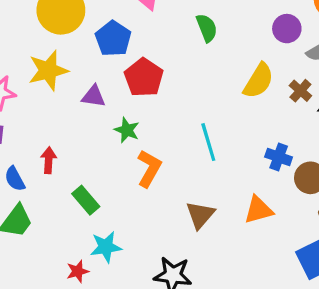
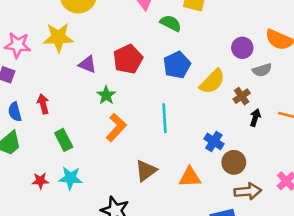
green semicircle: (207, 28) -> (171, 23), moved, turned -55
blue pentagon: (113, 39) -> (177, 65), moved
red arrow: (49, 160) -> (43, 104), turned -30
red star: (78, 271) -> (40, 181), moved

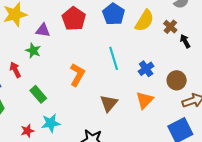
green star: (106, 95) -> (33, 51), moved
black arrow: (255, 118) -> (185, 41), turned -32
blue cross: (214, 141) -> (146, 69), moved, turned 35
orange triangle: (190, 177) -> (145, 100), turned -30

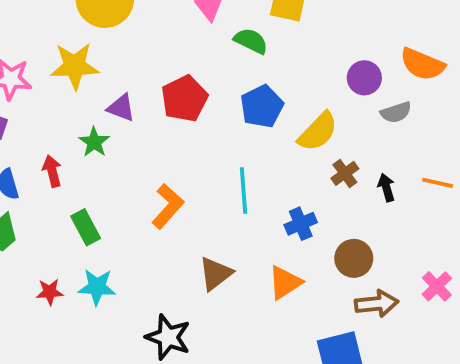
brown cross: (170, 27) -> (345, 173), moved

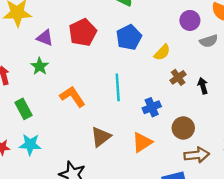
yellow semicircle: (318, 132) -> (162, 52), size x0.7
green star: (94, 142) -> (40, 66), moved
orange L-shape: (168, 206) -> (72, 97), turned -76

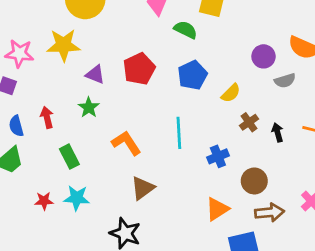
brown triangle: (101, 137) -> (143, 188), moved
orange triangle: (142, 142) -> (217, 209), moved

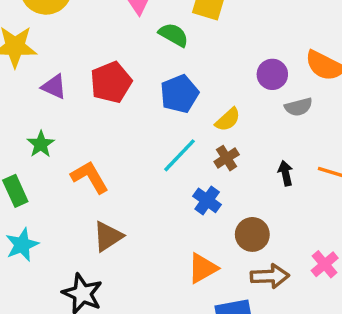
green star: (89, 107) -> (41, 144), moved
brown cross: (249, 122) -> (227, 158), moved
cyan line: (179, 133) -> (180, 155), moved, turned 44
blue cross: (218, 156) -> (207, 200), turned -35
cyan star: (77, 198) -> (22, 245), turned -30

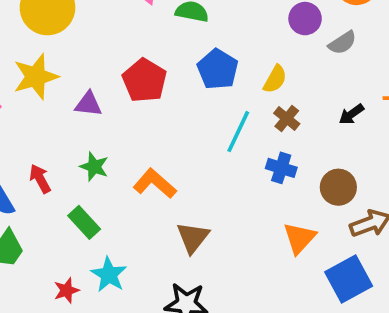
black arrow: (285, 173) -> (351, 114), turned -95

